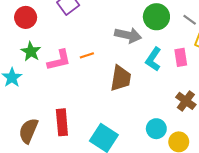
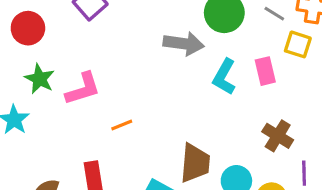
orange line: (87, 55) -> (122, 125), moved
brown trapezoid: (121, 78) -> (195, 163), moved

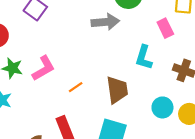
cyan L-shape: (224, 77) -> (144, 57), moved
brown trapezoid: (195, 163) -> (117, 90), moved

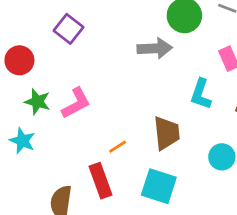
orange line: (76, 87) -> (118, 147), moved

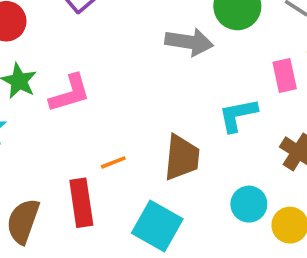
cyan L-shape: (201, 94) -> (238, 115), turned 48

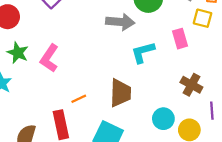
pink L-shape: (70, 93) -> (49, 58), turned 144
cyan L-shape: (238, 115) -> (143, 52), moved

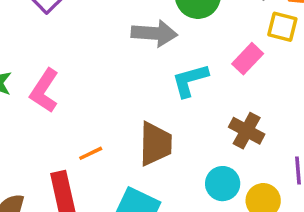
pink rectangle: (180, 39) -> (248, 59), turned 60
brown cross: (191, 85) -> (247, 131), moved

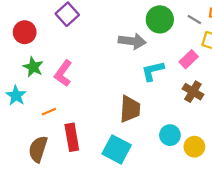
brown cross: (247, 131) -> (193, 92), moved
orange line: (91, 153) -> (49, 112), moved

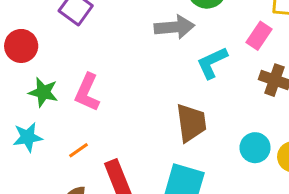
cyan star: (16, 96) -> (28, 137), turned -30

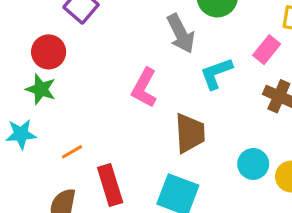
gray arrow: (174, 27) -> (181, 34), turned 63
red circle: (21, 46) -> (49, 52), moved
pink L-shape: (87, 92) -> (144, 88), moved

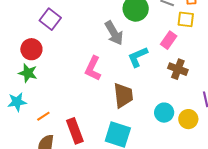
orange line: (72, 152) -> (43, 116), moved

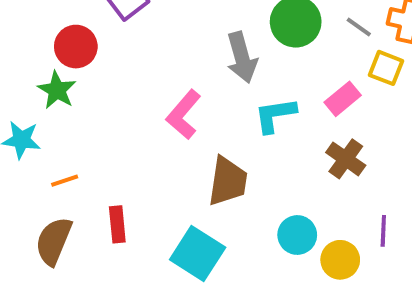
red rectangle: (75, 131) -> (117, 224), size x0.7

